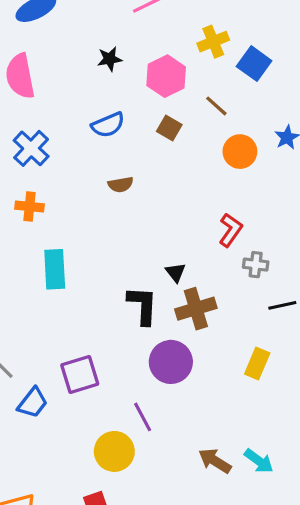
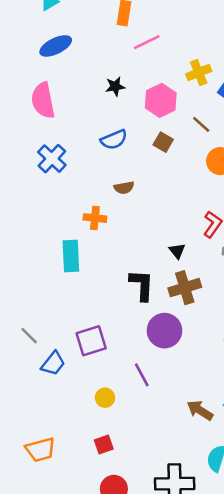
orange cross: (30, 206) -> (95, 218), moved
black triangle: (176, 272) -> (177, 251), moved
yellow circle: (114, 451) -> (105, 398), moved, size x0.6

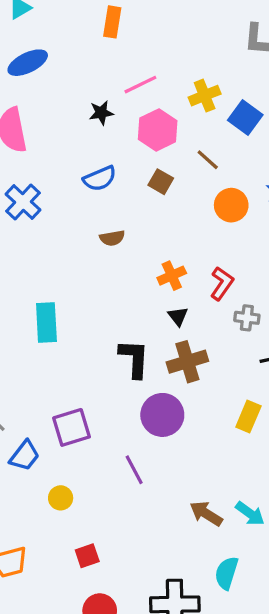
pink line: (147, 42) -> (140, 85), moved
orange cross: (95, 218) -> (172, 276), moved, turned -30
yellow circle: (105, 398) -> (61, 498), moved

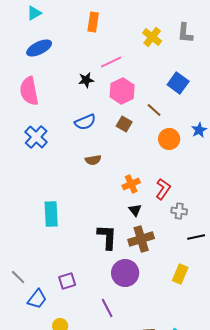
yellow cross: (205, 96) -> (152, 37), moved, turned -30
purple square: (72, 427) -> (67, 281), size x0.7

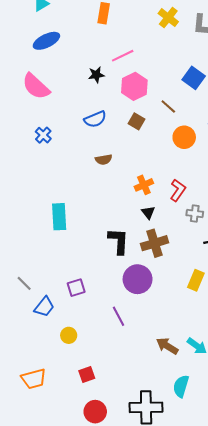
yellow cross: (152, 37) -> (168, 18), moved
pink semicircle: (29, 91) -> (36, 86), turned -36
blue cross: (36, 137) -> (43, 135), size x0.7

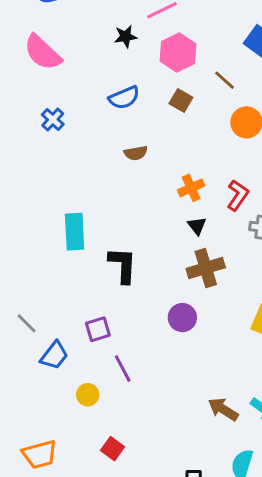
black L-shape: (118, 241) -> (123, 265), moved
purple circle: (138, 279) -> (182, 318), size x0.7
purple line: (118, 316) -> (123, 369), moved
red square: (87, 375) -> (112, 449), turned -35

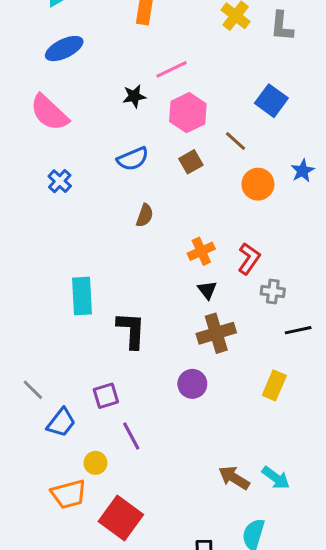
brown square: (181, 101) -> (191, 162), turned 30
brown semicircle: (136, 153) -> (145, 215), turned -60
red square: (112, 449) -> (121, 518), size x1.8
orange trapezoid: (40, 454) -> (69, 494), moved

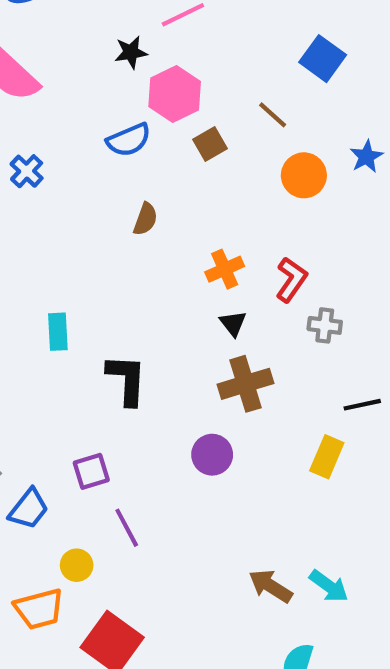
pink hexagon: (188, 113) -> (175, 94), moved
cyan rectangle: (82, 296) -> (58, 332), size x0.7
black line: (298, 330) -> (362, 405), moved

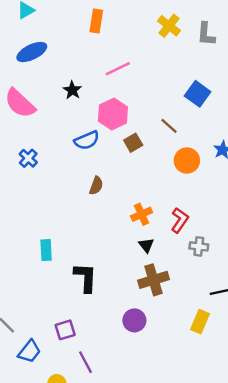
black star: (131, 52) -> (72, 90), moved, turned -30

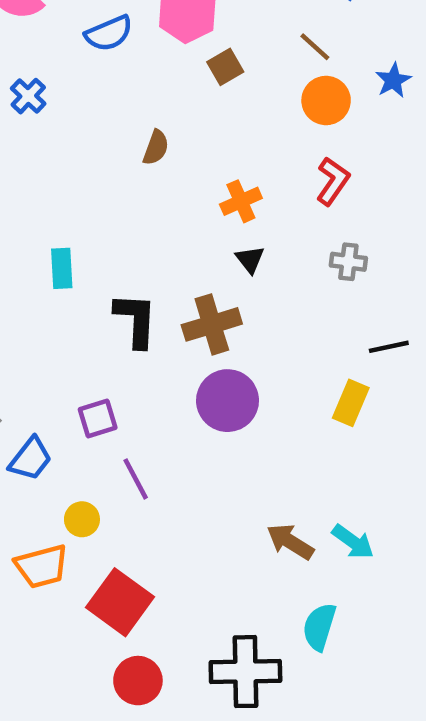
brown line: (169, 126) -> (315, 47), moved
blue semicircle: (87, 140) -> (109, 33), moved
red L-shape: (180, 220) -> (333, 181), moved
brown cross: (153, 280) -> (212, 324), moved
purple circle: (134, 320) -> (228, 401), size x1.4

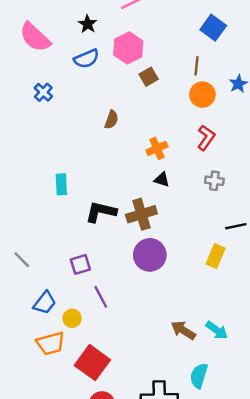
brown line: (315, 47) -> (196, 66), turned 54
black triangle: (250, 259) -> (162, 180), turned -35
black L-shape: (136, 320) -> (101, 212), turned -80
blue trapezoid: (30, 459) -> (45, 303), moved

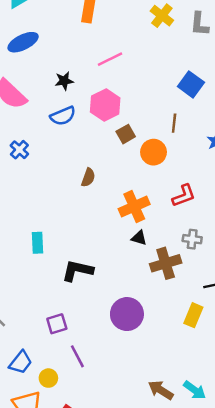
black star: (88, 24) -> (64, 81), turned 30
orange circle: (202, 95) -> (154, 152), moved
red L-shape: (206, 138) -> (184, 196), turned 35
orange cross: (157, 148) -> (134, 207), size x1.4
brown cross: (141, 214) -> (166, 263), moved

